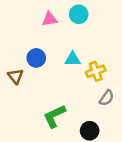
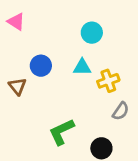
cyan circle: (79, 14) -> (92, 33), moved
pink triangle: (50, 19) -> (16, 22), moved, turned 42

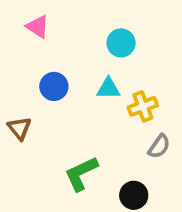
pink triangle: (16, 22) -> (38, 27), moved
brown triangle: (17, 86) -> (19, 128), moved

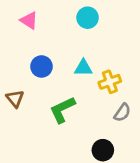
cyan circle: (121, 43) -> (88, 18), moved
green L-shape: (81, 174) -> (62, 110), moved

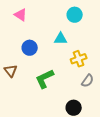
cyan circle: (88, 18) -> (75, 15), moved
cyan triangle: (83, 68) -> (61, 39), moved

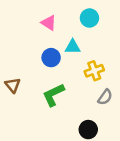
pink triangle: (21, 15) -> (49, 23), moved
blue circle: (30, 48) -> (51, 58), moved

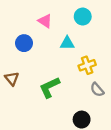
blue circle: (51, 58) -> (24, 43), moved
gray semicircle: (105, 97) -> (97, 90), turned 104

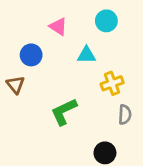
brown triangle: (12, 79) -> (16, 85), moved
gray semicircle: (97, 90) -> (125, 115), turned -136

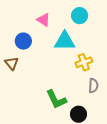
cyan triangle: (86, 55) -> (65, 41), size x1.5
green L-shape: (64, 112) -> (56, 99), moved, turned -90

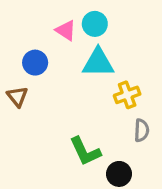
cyan circle: (80, 16) -> (95, 24), moved

